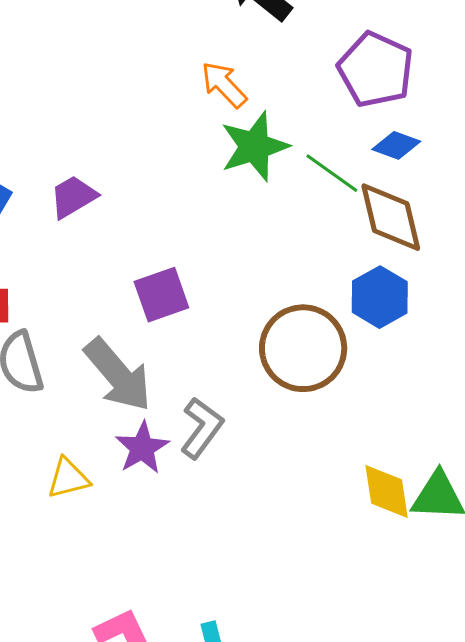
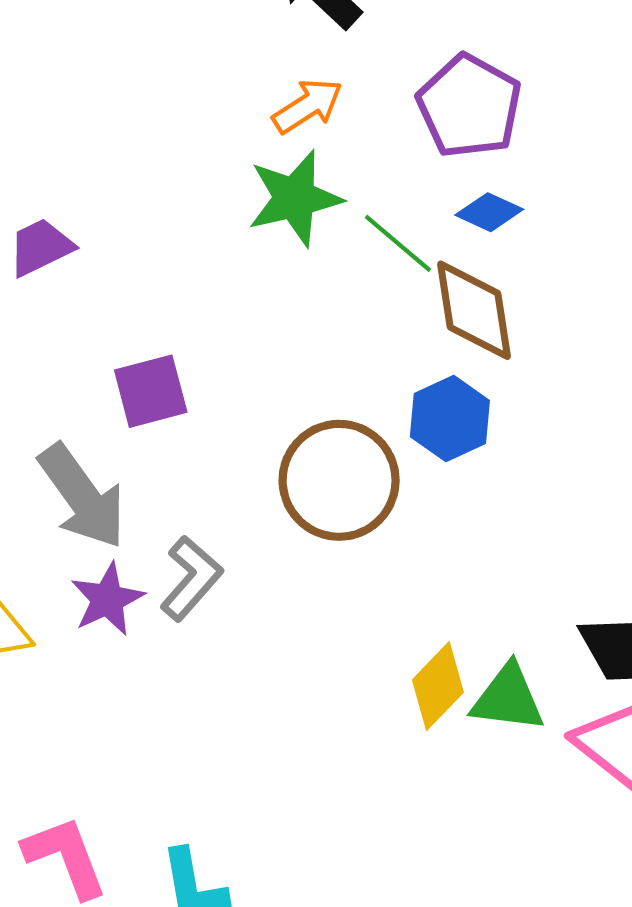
orange arrow: (224, 85) -> (308, 106), moved, turned 96
yellow diamond: (387, 492) -> (438, 686), turned 48

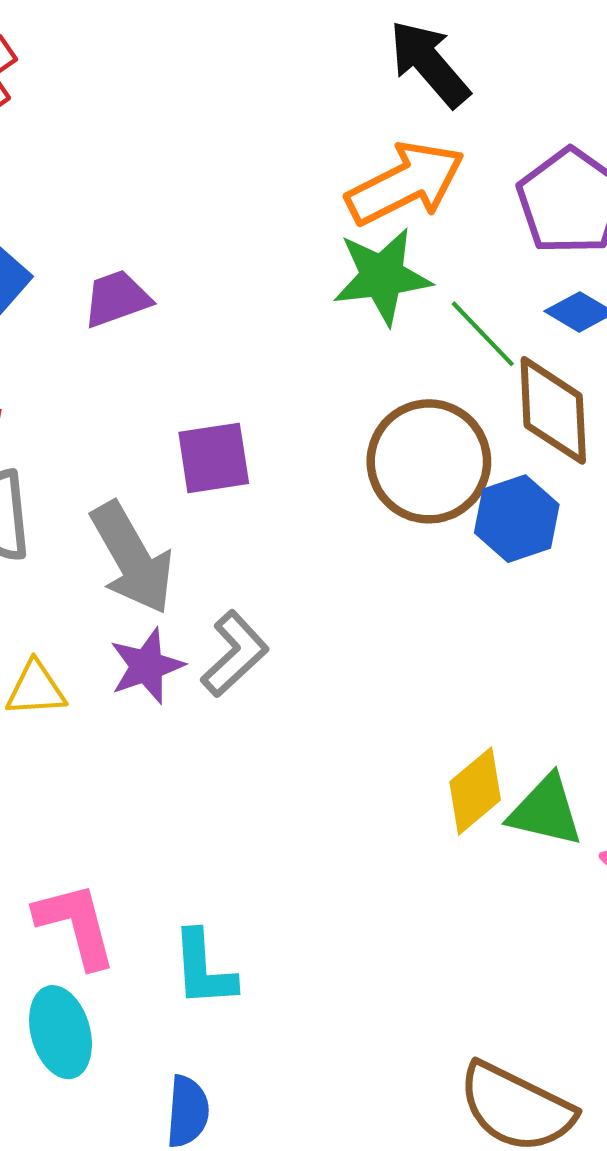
orange arrow: (308, 106) -> (405, 183), size x1.6
brown circle: (339, 480) -> (429, 461), moved

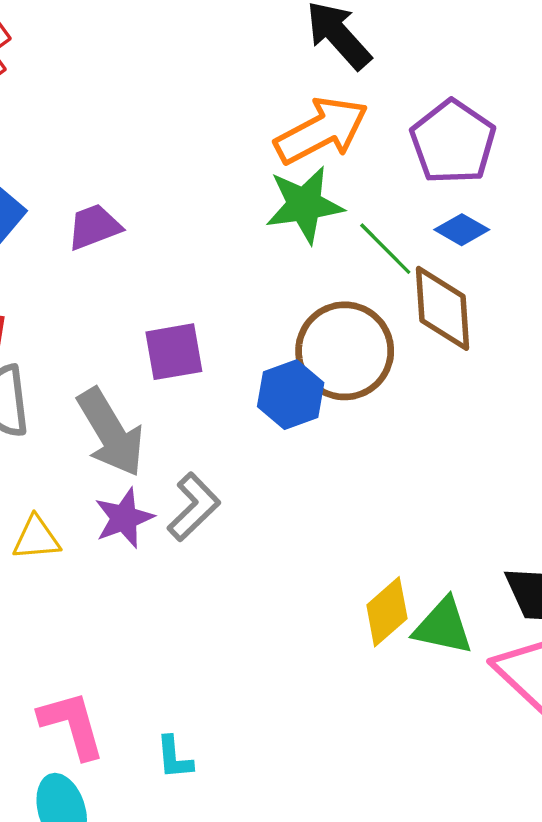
blue hexagon: (517, 519) -> (291, 395), moved
cyan L-shape: (204, 969) -> (174, 758), size x0.7

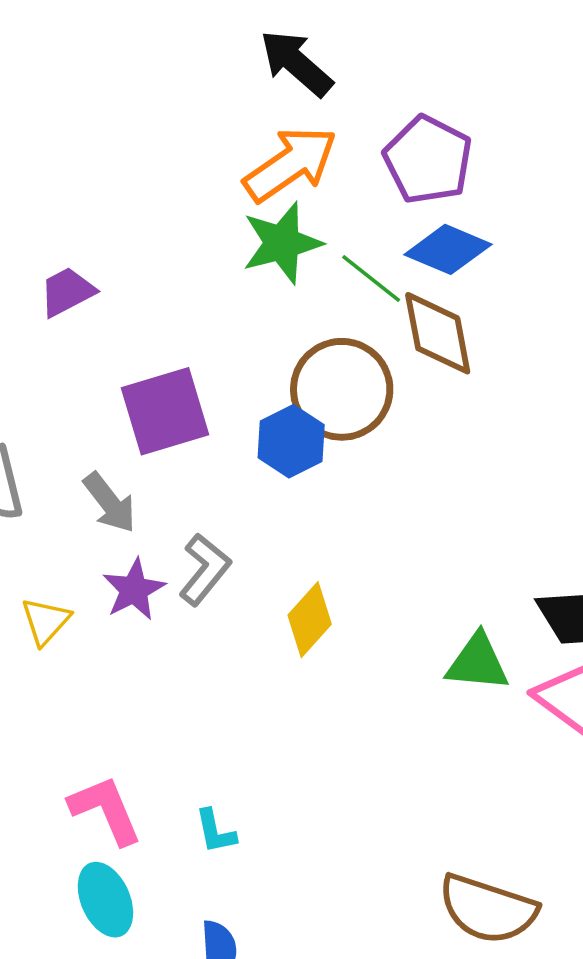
blue diamond: (462, 230) -> (448, 249), size x1.5
purple square: (174, 352) -> (165, 411), size x1.4
gray arrow: (111, 433) -> (110, 503), size x0.7
yellow triangle: (36, 538) -> (46, 621), turned -36
yellow diamond: (387, 612) -> (310, 620), moved

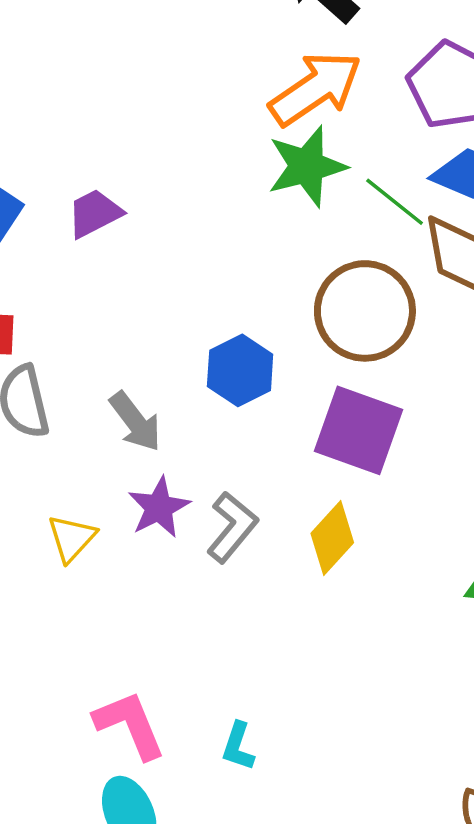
purple square: (165, 411) -> (359, 430), moved, turned 36
blue hexagon: (291, 441) -> (240, 370), moved
gray L-shape: (205, 569) -> (232, 527), moved
cyan L-shape: (215, 831) -> (238, 746), turned 30

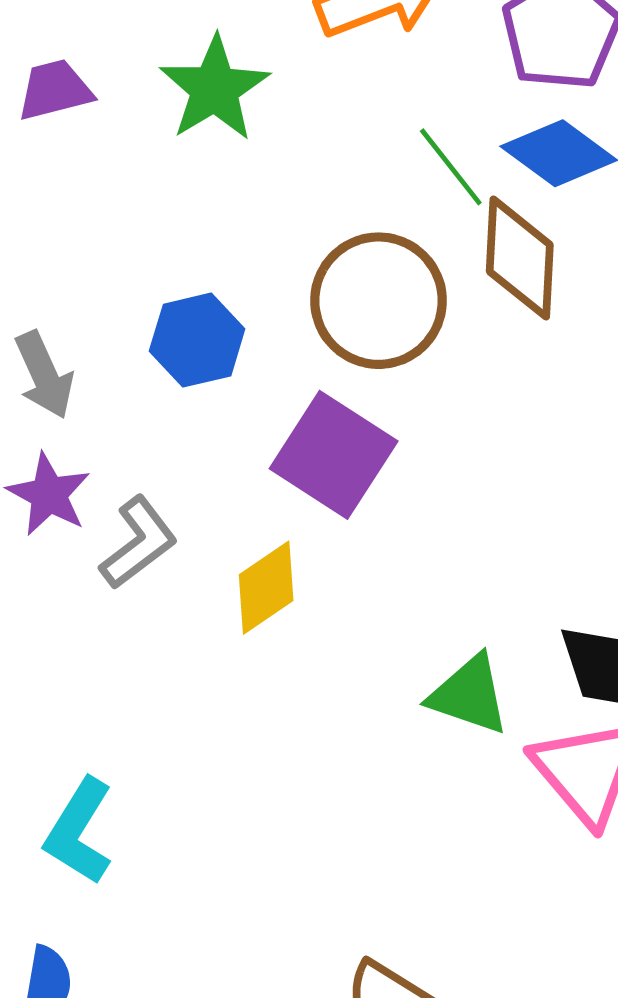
green star: (307, 166) -> (215, 89), moved, turned -30
purple star: (159, 507) -> (49, 494), turned -30
cyan L-shape: (238, 746) -> (79, 831), size x1.6

